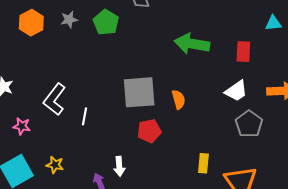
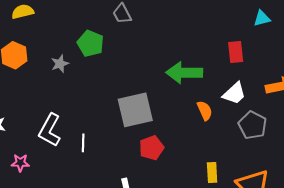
gray star: (69, 20) -> (60, 64), moved
green arrow: (192, 44) -> (184, 73), moved
orange semicircle: (179, 99) -> (205, 111), moved

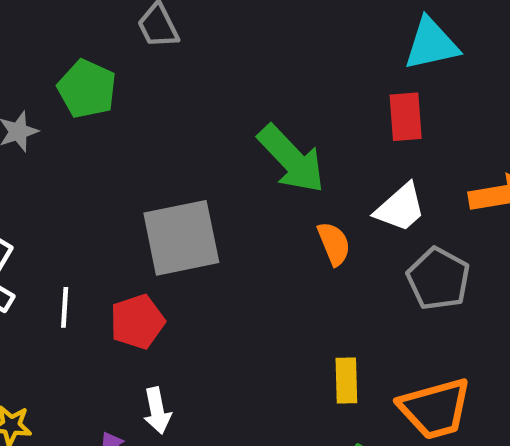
cyan triangle: (262, 18) -> (431, 44), moved, size x1.5
green arrow: (184, 73) -> (291, 159), turned -136
red pentagon: (152, 148) -> (137, 322), moved

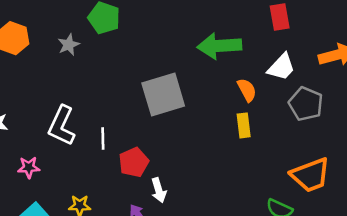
green arrow: (291, 159) -> (219, 46), turned 135
red pentagon: (137, 322) -> (134, 162), moved
yellow rectangle: (346, 380) -> (244, 125), moved

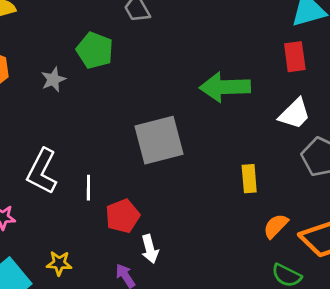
orange semicircle: (247, 90) -> (276, 226), moved, turned -110

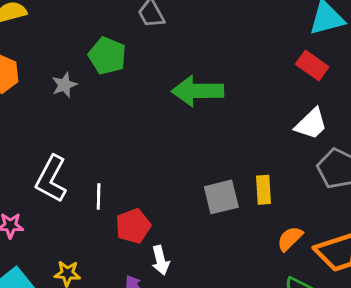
red rectangle: (295, 57) -> (312, 65), turned -48
green arrow: (225, 87) -> (198, 91), moved
gray square: (159, 140) -> (221, 197), moved, size x0.7

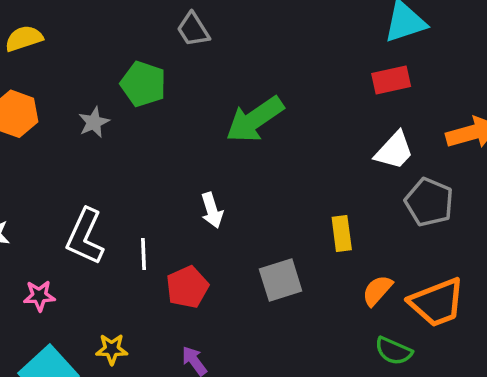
red rectangle: (312, 65) -> (391, 80), turned -44
green arrow: (198, 91) -> (255, 119), turned -30
gray square: (221, 197) -> (281, 280), moved
white arrow: (160, 260) -> (212, 210), moved

